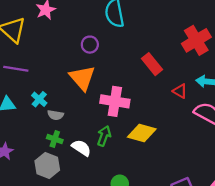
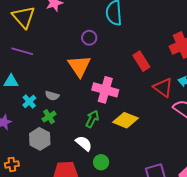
red triangle: (180, 91) -> (163, 88), size x1.5
cyan cross: (39, 99) -> (29, 101), moved
green cross: (55, 139) -> (49, 117), turned 32
white semicircle: (81, 148) -> (84, 143), moved

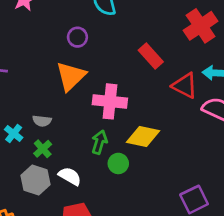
orange triangle: (79, 66) -> (71, 76), turned 30
white semicircle: (84, 143) -> (70, 176), moved
green circle: (101, 162) -> (118, 163), moved

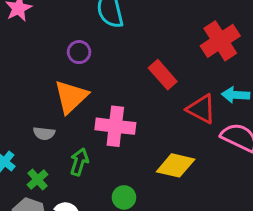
gray semicircle: (42, 121) -> (44, 133), moved
yellow diamond: (143, 136) -> (176, 165), moved
green arrow: (99, 142) -> (79, 162), moved

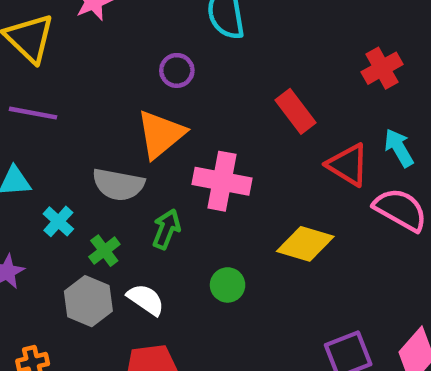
red cross: (220, 41) -> (382, 68), size x0.7
cyan arrow: (236, 95) -> (399, 148), turned 52
gray semicircle: (44, 133) -> (118, 185), size x1.6

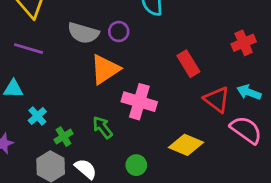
cyan arrow: (399, 148) -> (249, 92), turned -45
gray semicircle: (118, 185) -> (83, 33), moved
green arrow: (166, 229) -> (103, 127), turned -65

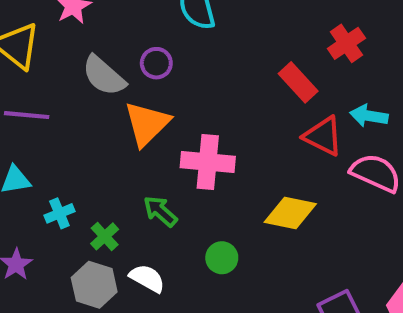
gray semicircle: (83, 33) -> (104, 76), turned 36
red rectangle: (188, 64) -> (298, 82), moved
cyan cross: (37, 116) -> (59, 213), turned 30

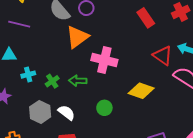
red rectangle: (298, 82) -> (146, 18), moved
green arrow: (160, 211) -> (78, 81), turned -48
green cross: (105, 236) -> (52, 81), moved

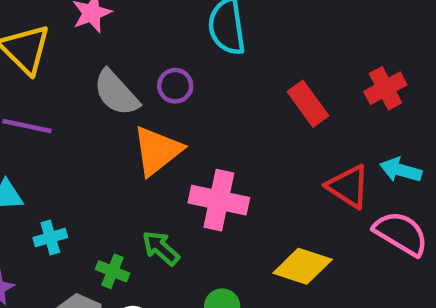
green cross: (52, 81) -> (113, 271), moved, turned -32
green arrow: (78, 81) -> (161, 248), turned 42

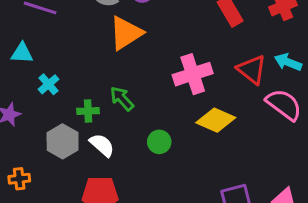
pink cross: (219, 200) -> (193, 74), moved, turned -36
cyan cross: (50, 238) -> (49, 84), turned -30
green cross: (113, 271) -> (88, 111), turned -30

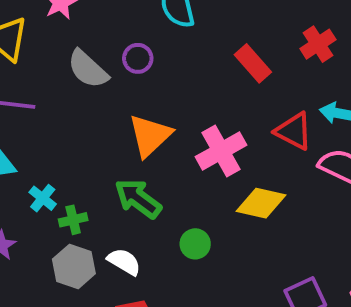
orange triangle: (126, 33) -> (150, 136), moved
green arrow: (122, 99) -> (138, 199), size x1.4
green cross: (88, 111) -> (73, 220), moved

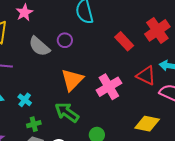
red cross: (318, 44) -> (157, 30), size x1.4
cyan cross: (43, 198) -> (25, 100), moved
yellow diamond: (261, 203) -> (147, 124), moved

